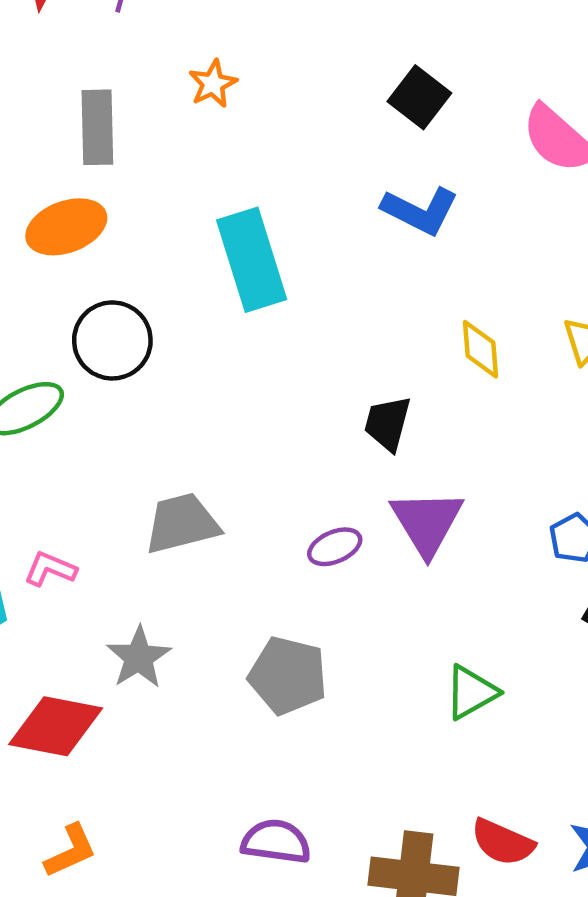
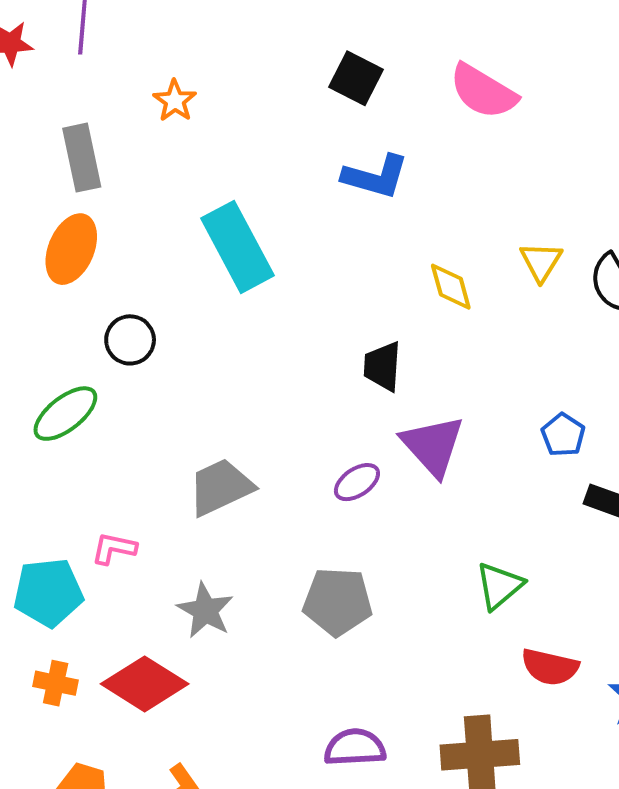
orange ellipse: (66, 227) -> (71, 249), turned -36
black circle: (112, 340) -> (130, 340), size x0.7
red diamond: (56, 726) -> (145, 684), turned 32
red semicircle: (503, 842) -> (550, 667), moved

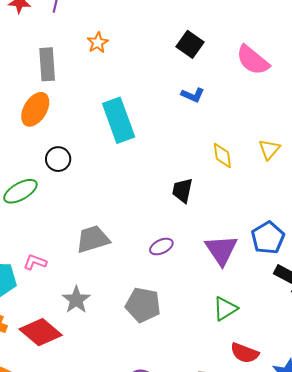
blue L-shape: (375, 177) -> (193, 95), size x0.7
blue pentagon: (563, 435) -> (268, 238), size x1.5
purple triangle: (433, 446) -> (221, 250), moved

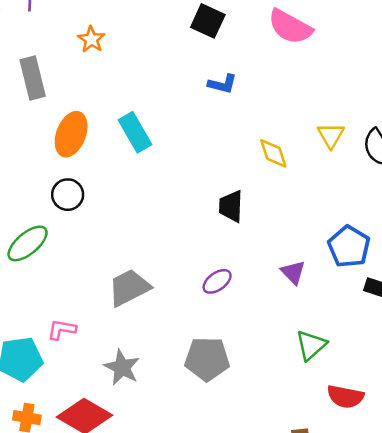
orange ellipse: (35, 109) -> (71, 134), moved
cyan rectangle: (119, 120) -> (135, 132), size x0.7
purple triangle: (221, 250) -> (293, 272), size x0.6

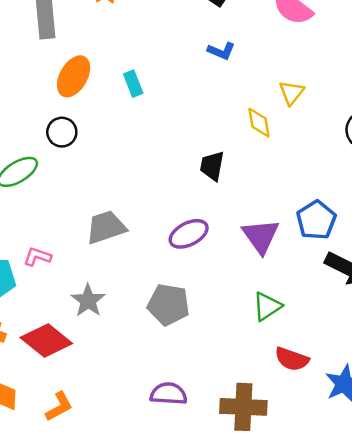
cyan rectangle: (135, 132) -> (133, 84), size x0.7
yellow triangle: (331, 135) -> (292, 93), moved
purple triangle: (293, 272) -> (261, 236), size x1.6
purple ellipse: (217, 281) -> (189, 234), size x1.4

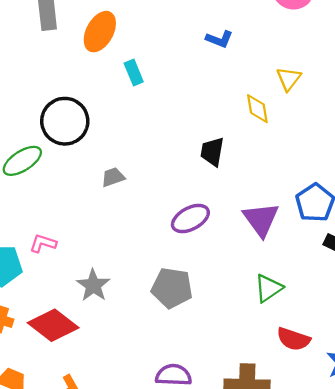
orange ellipse: (74, 76) -> (100, 32), moved
black circle: (62, 132) -> (65, 121), size x1.6
gray trapezoid: (106, 227) -> (113, 177), moved, size x0.6

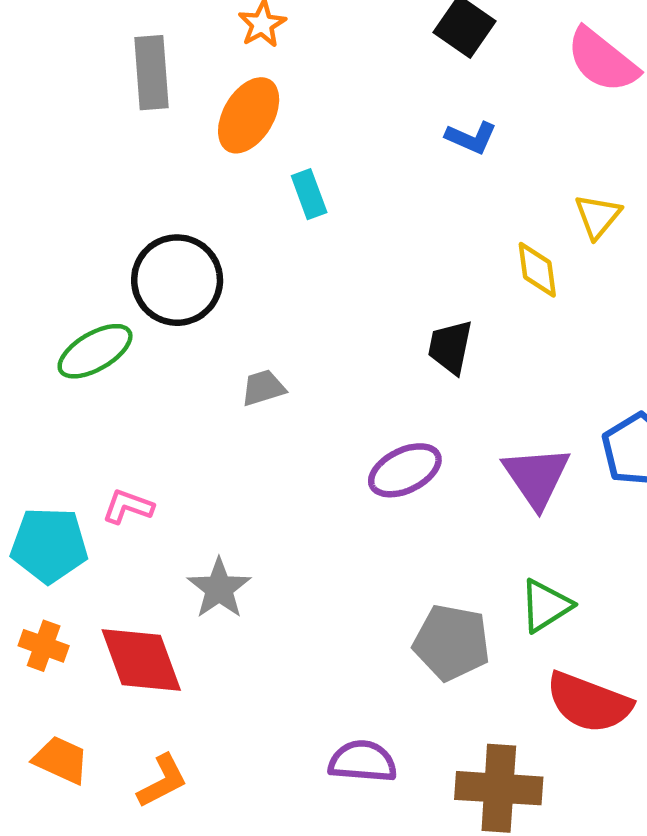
gray pentagon: (172, 288) -> (452, 642), moved
red diamond: (53, 325) -> (141, 660), turned 30
red semicircle: (293, 339) -> (589, 702), size x1.4

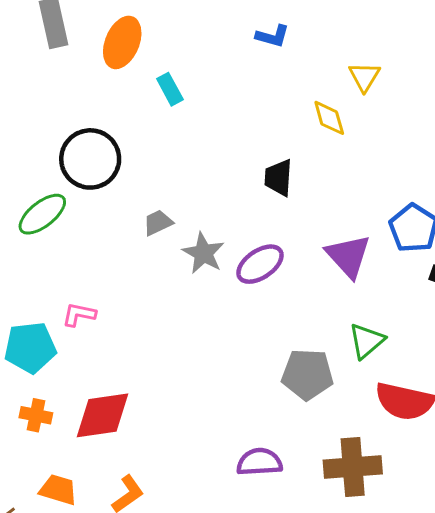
gray star: (219, 588) -> (203, 253), moved
red diamond: (141, 660) -> (102, 415), turned -70

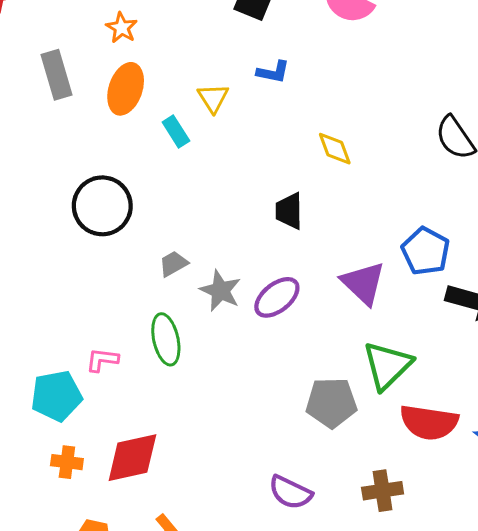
yellow triangle: (364, 77) -> (213, 98), moved
green ellipse: (42, 214) -> (166, 339), moved, turned -60
green triangle: (367, 341) -> (387, 365), size x1.4
purple semicircle: (259, 462) -> (290, 492), turned -147
brown cross: (353, 467) -> (383, 491), size x0.7

